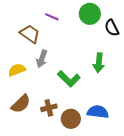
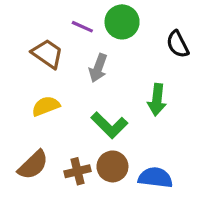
green circle: (90, 14) -> (122, 22), moved
gray arrow: (42, 59) -> (98, 68), moved
yellow semicircle: (17, 70) -> (46, 106), moved
brown circle: (71, 119) -> (112, 166), moved

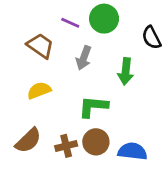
green arrow: (157, 100) -> (126, 71), moved
green L-shape: (109, 125) -> (93, 107), turned 140

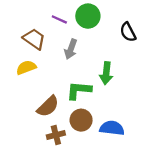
green arrow: (126, 71) -> (106, 73), moved
yellow semicircle: (39, 90) -> (26, 67), moved
brown semicircle: (28, 140) -> (48, 106), moved
brown cross: (66, 146) -> (56, 135), moved

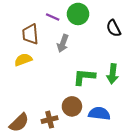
brown trapezoid: (34, 39) -> (30, 34), turned -130
green arrow: (106, 73) -> (113, 74), moved
green L-shape: (79, 90) -> (84, 77), moved
brown semicircle: (48, 106) -> (19, 123), moved

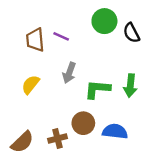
green circle: (78, 14) -> (104, 21), moved
purple line: (53, 17) -> (61, 36), moved
gray arrow: (63, 43) -> (69, 73), moved
yellow semicircle: (23, 60) -> (31, 84), moved, turned -30

